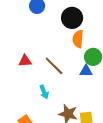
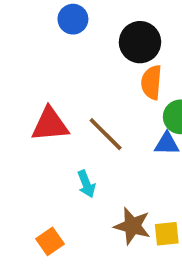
red triangle: (25, 61) -> (50, 125), size x1.5

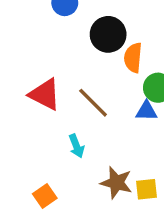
black circle: (140, 42) -> (108, 34), moved
red triangle: (50, 125) -> (45, 94), turned 32

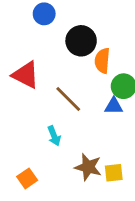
red triangle: (45, 94) -> (26, 75), moved

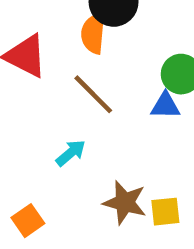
orange semicircle: (102, 61) -> (93, 33), moved
cyan arrow: (54, 136) -> (71, 153), turned -108

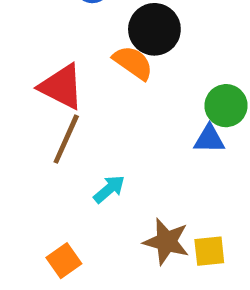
orange semicircle: (93, 33) -> (133, 63), turned 120
brown line: (93, 94) -> (66, 139), moved, turned 69

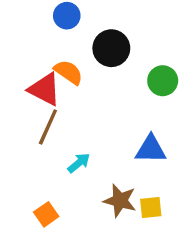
orange semicircle: (133, 63) -> (68, 72), moved
green circle: (226, 106) -> (163, 81), moved
blue triangle: (209, 139) -> (151, 149), moved, size x1.4

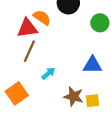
red triangle: (45, 89) -> (27, 28), turned -35
orange square: (46, 214) -> (17, 93), moved, size x1.5

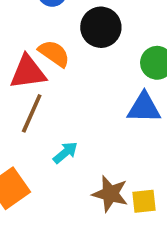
blue triangle: (93, 65) -> (144, 108), moved

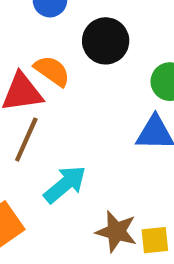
cyan arrow: (65, 153) -> (65, 184), size x1.5

